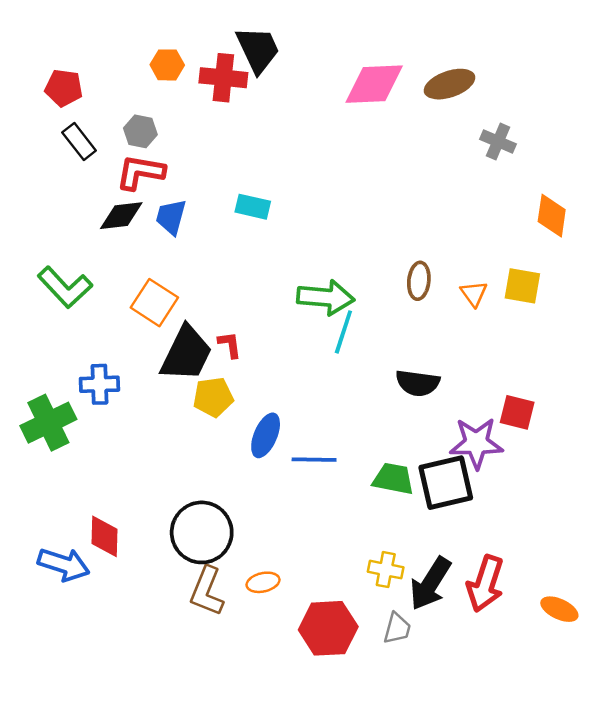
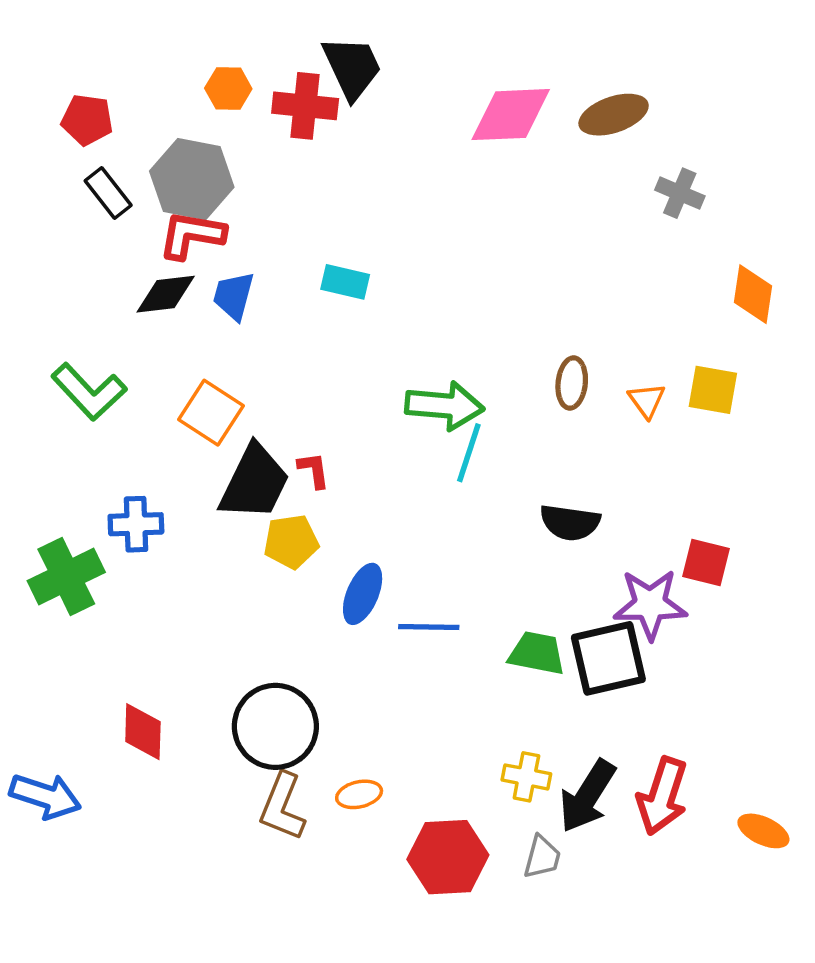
gray hexagon: (140, 131) -> (192, 179), size x1.8
blue arrow: (64, 564) -> (45, 796), moved

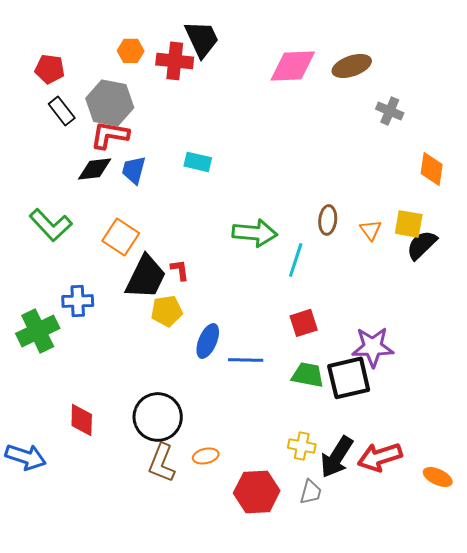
cyan line: (469, 453) -> (296, 260), moved
black semicircle: (570, 522) -> (422, 245), moved, turned 128
red square: (706, 563) -> (304, 323), moved, turned -32
red arrow: (662, 796) -> (380, 457), turned 54

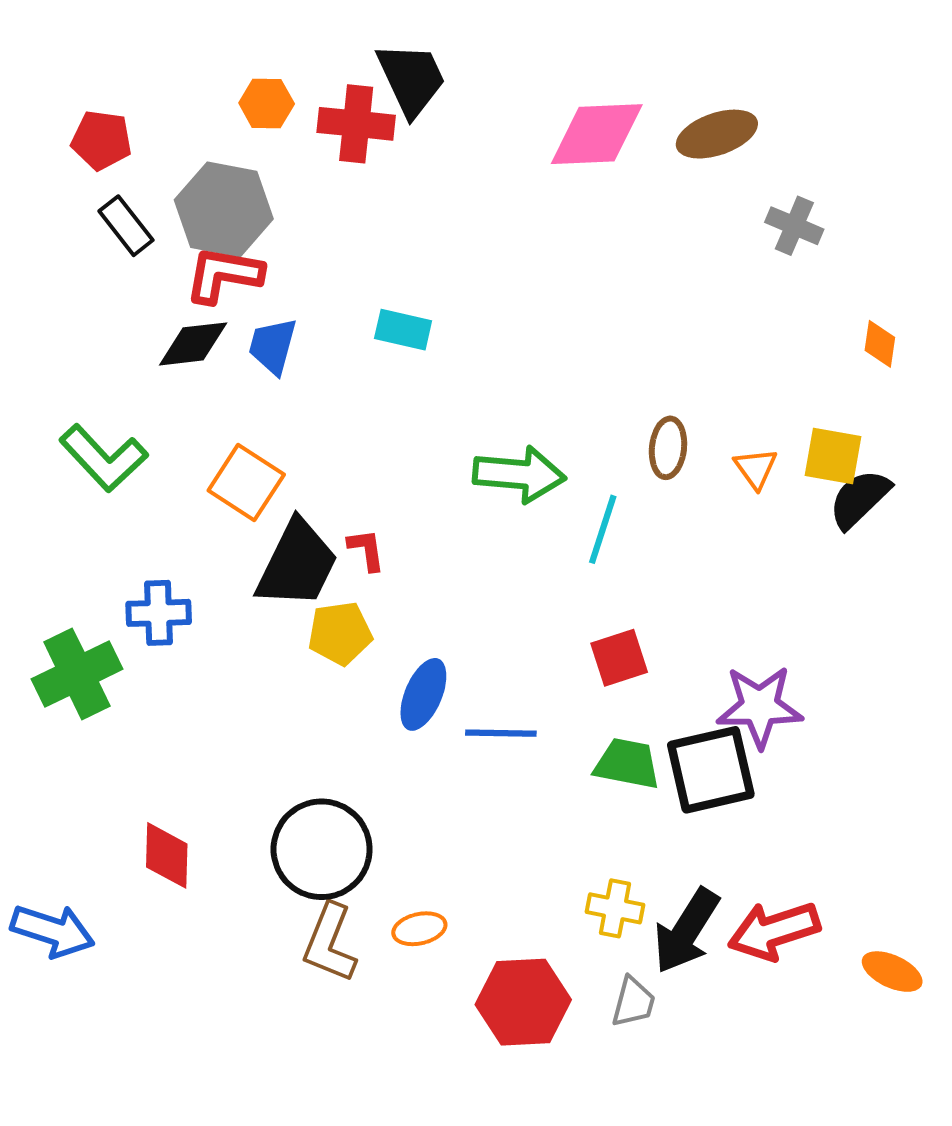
orange diamond: (432, 169) -> (880, 344), size x0.7

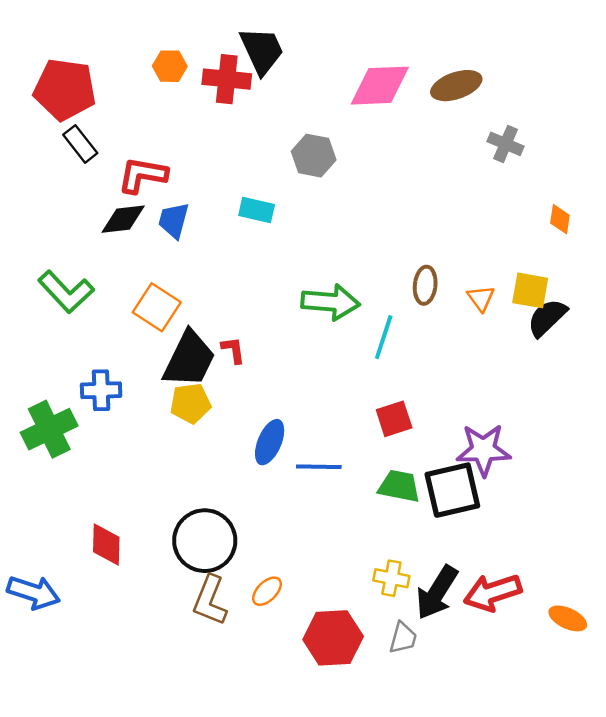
red pentagon: (101, 140) -> (65, 89), size x1.6
gray hexagon: (224, 209) -> (314, 156), moved, size x0.7
yellow pentagon: (340, 633) -> (190, 403), moved
orange ellipse: (419, 929) -> (267, 591), turned -32

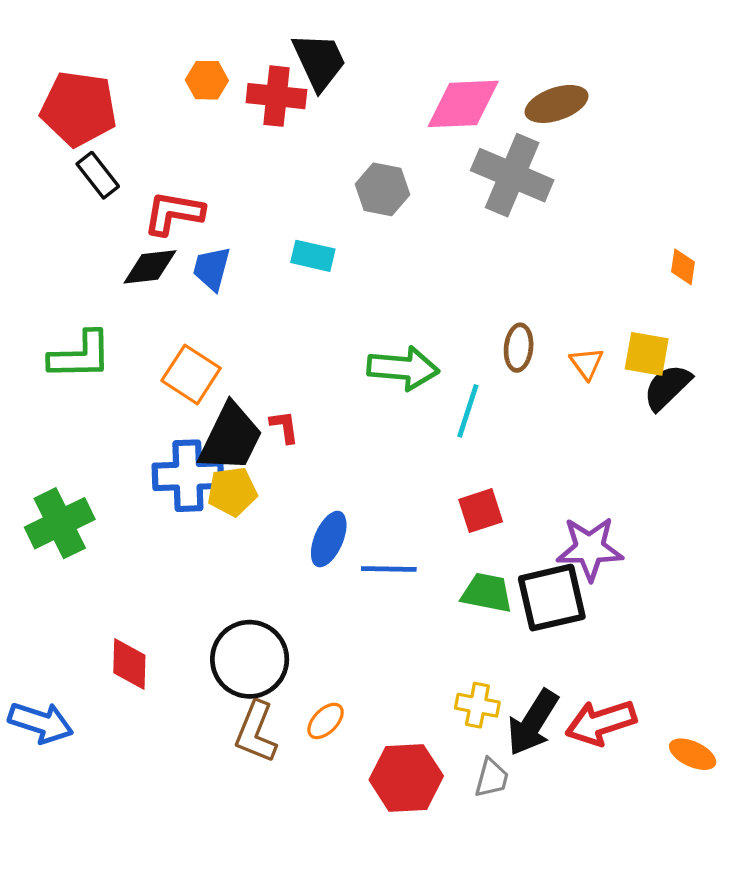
gray cross: (506, 144) -> (512, 175), moved, size x1.8
green L-shape: (66, 292) -> (80, 356), turned -48
blue cross: (101, 390) -> (188, 476), moved, size x1.4

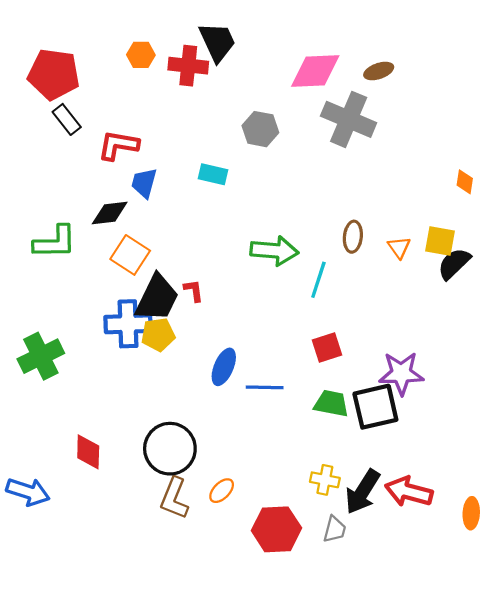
brown ellipse: (557, 104) -> (379, 71), size x0.7
black diamond: (150, 267) -> (110, 213), moved
red arrow: (601, 723) -> (409, 492), turned 33
orange ellipse: (693, 754) -> (471, 513), turned 68

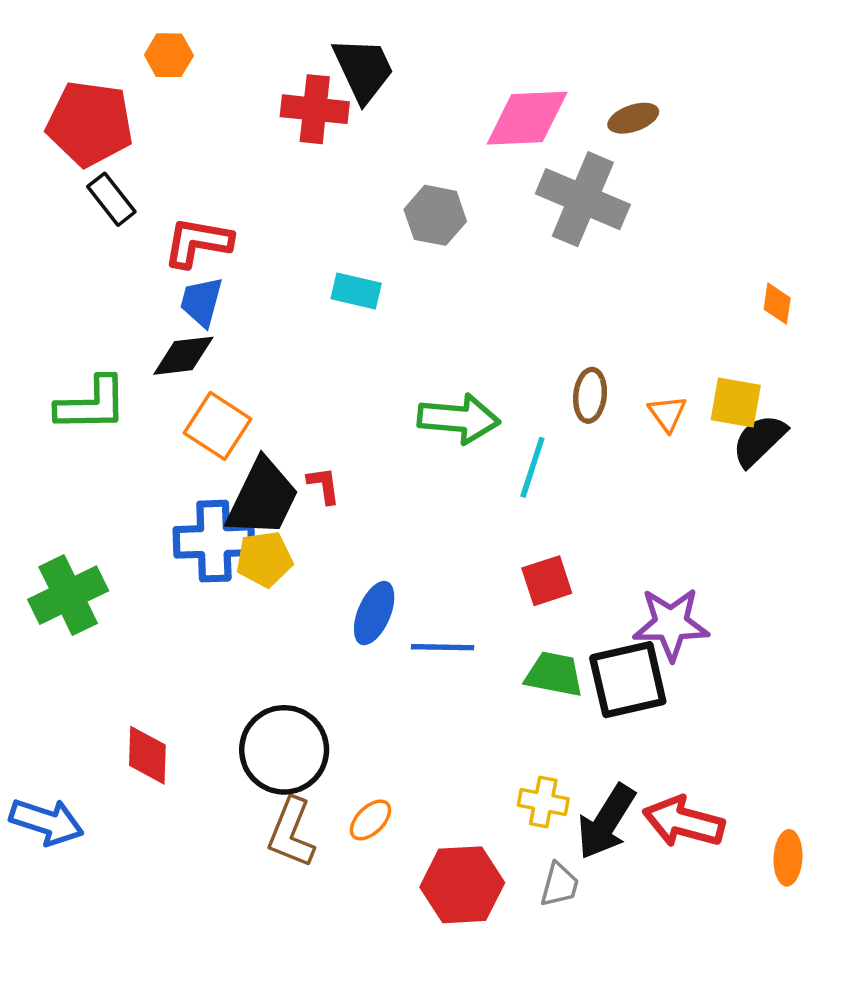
orange hexagon: (141, 55) -> (169, 55), moved
blue trapezoid: (144, 183) -> (201, 302), moved

